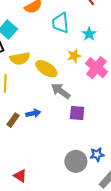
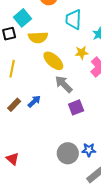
yellow semicircle: (20, 58) -> (38, 37), moved
blue arrow: (33, 113) -> (34, 101), turned -40
purple square: (77, 113) -> (76, 107), turned -35

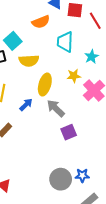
yellow ellipse: (53, 61) -> (45, 85), turned 65
blue arrow: (34, 101) -> (26, 105), moved

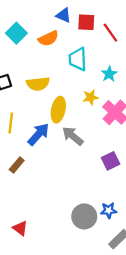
cyan square: (13, 41) -> (16, 33), moved
blue arrow: (26, 105) -> (38, 134), size x1.5
purple square: (69, 132) -> (111, 161), moved

